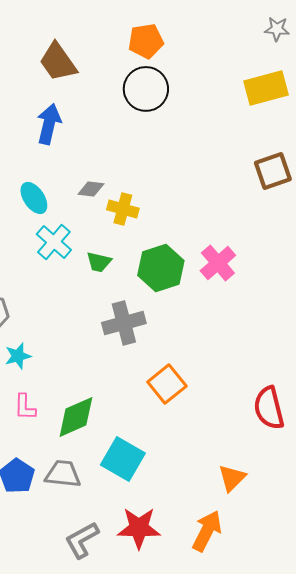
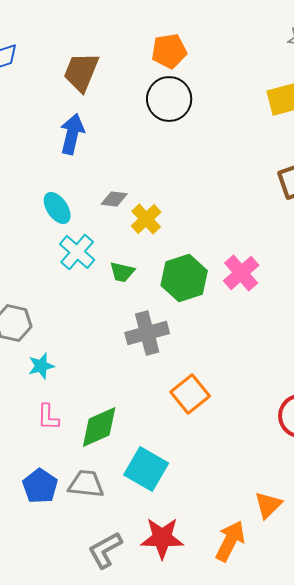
brown trapezoid: (58, 62) -> (81, 72), turned 57
yellow cross: (123, 209) -> (146, 219), turned 32
orange triangle: (232, 478) -> (268, 505), moved

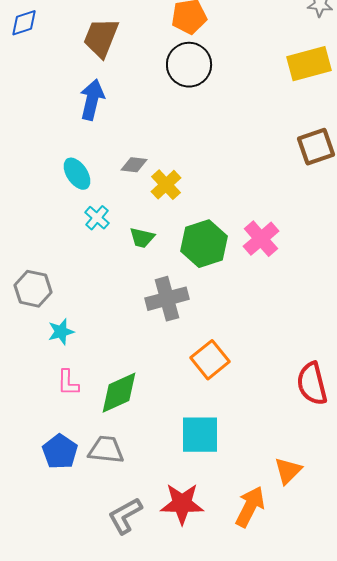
cyan cross: (77, 252) -> (97, 218), size x0.7
cyan square: (146, 469) -> (200, 435), moved, turned -30

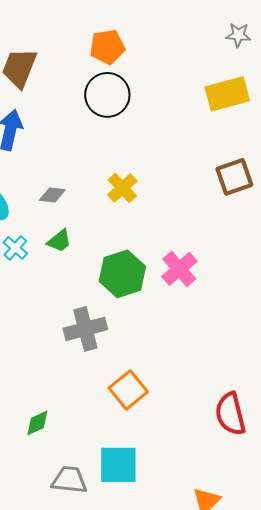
yellow cross: (166, 185) -> (122, 188), moved
green trapezoid: (142, 238) -> (59, 241), moved, turned -52
green diamond: (119, 393) -> (37, 423), size x0.6
gray trapezoid: (106, 450) -> (69, 480), moved

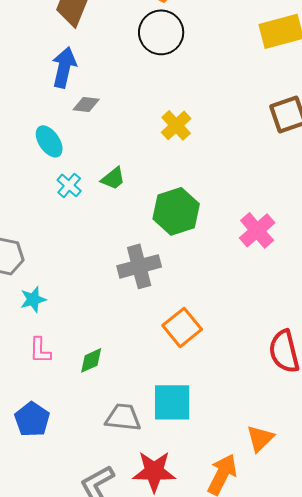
gray diamond: (52, 195) -> (86, 104), moved
pink cross: (179, 269) -> (257, 230), moved

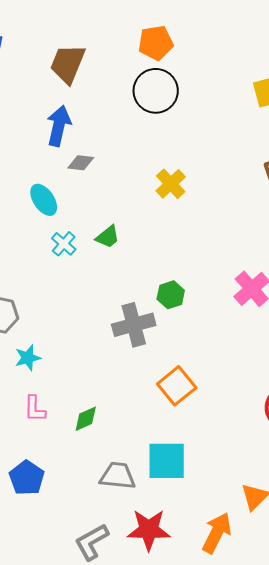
green hexagon: (176, 211) -> (171, 295), moved, size x0.6

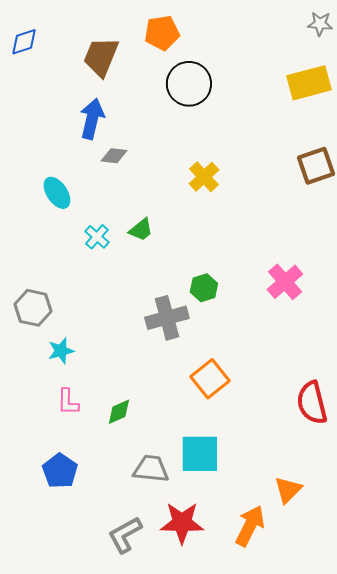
orange pentagon: (156, 43) -> (162, 33), moved
cyan ellipse: (44, 200) -> (57, 193), moved

